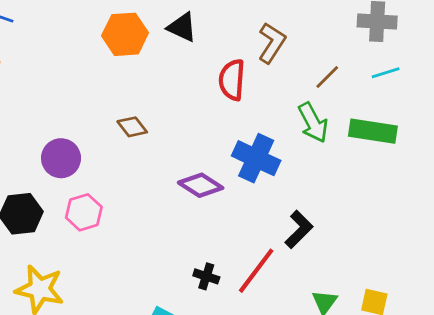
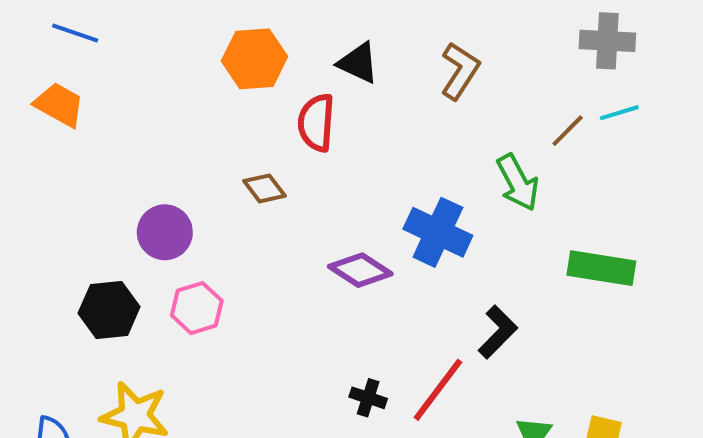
black triangle: (182, 27) -> (358, 63), moved
brown line: (327, 77) -> (568, 131), moved
red semicircle: (232, 80) -> (316, 123), moved
green rectangle: (373, 131) -> (601, 268), moved

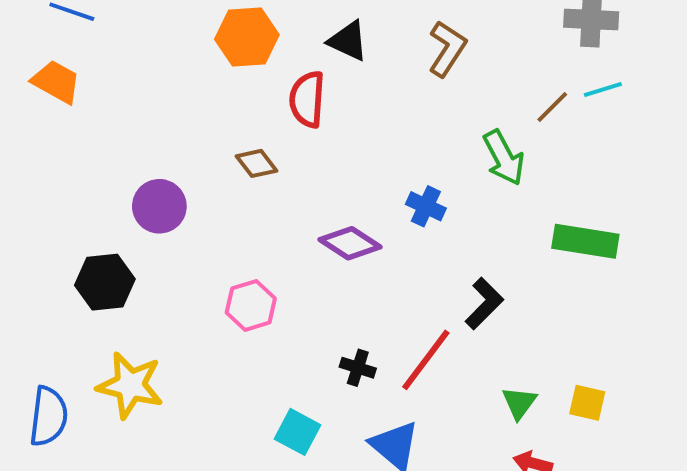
blue cross: (438, 232) -> (426, 206), size x0.6
pink hexagon: (197, 308) -> (251, 305), moved

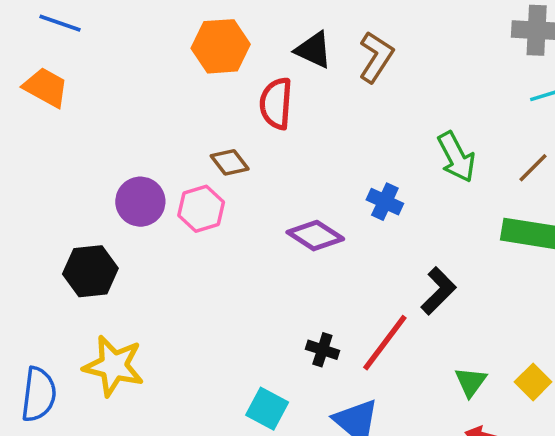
brown L-shape: (447, 49) -> (376, 57), moved
brown line: (552, 107) -> (533, 168), moved
pink hexagon: (251, 305) -> (201, 209), moved
yellow square: (587, 403) -> (533, 382), turned 32

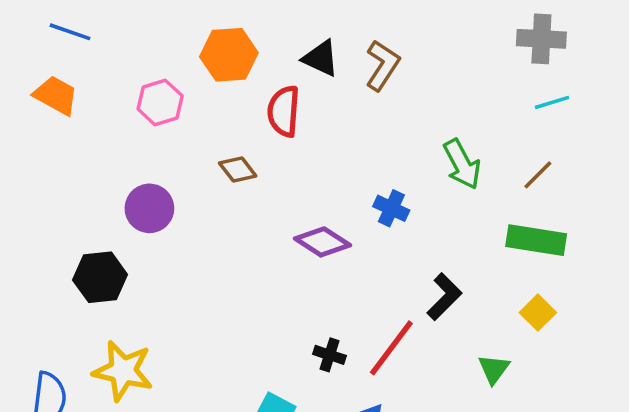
pink hexagon: (201, 209) -> (160, 102), moved
green triangle: (471, 382) -> (494, 369), moved
yellow square: (533, 382) -> (538, 313), moved

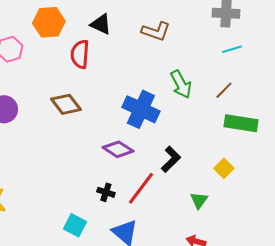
brown L-shape: (383, 65) -> (156, 31), moved, turned 76
brown diamond: (238, 170) -> (66, 104), moved, size x1.4
blue cross: (391, 208) -> (141, 109), size x1.8
green rectangle: (536, 240) -> (241, 123), moved
purple diamond: (322, 242) -> (118, 149), moved

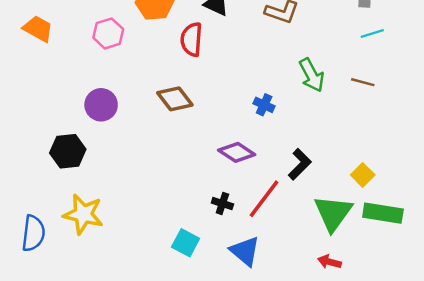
brown line: (224, 90) -> (363, 82), turned 60
blue cross: (141, 109) -> (264, 105), size x0.5
green rectangle: (241, 123) -> (383, 213), moved
green triangle: (199, 200) -> (333, 213), size x1.8

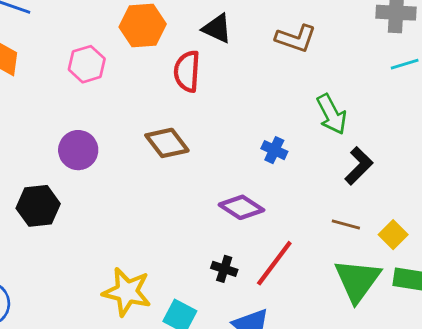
brown line: (363, 82) -> (346, 225), moved
black L-shape: (300, 164) -> (359, 166), moved
yellow star: (83, 214) -> (127, 292), moved

